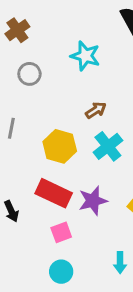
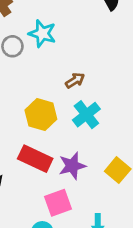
cyan star: (85, 56) -> (42, 33), moved
pink square: (61, 232) -> (58, 203), moved, size x1.4

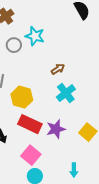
yellow hexagon: (41, 115) -> (22, 97), moved
pink square: (58, 203) -> (31, 155), moved, turned -30

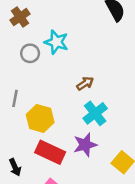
purple star: (56, 129) -> (85, 145), moved

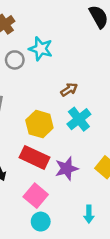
yellow hexagon: (40, 118) -> (39, 124), moved
purple star: (85, 145) -> (67, 168), moved

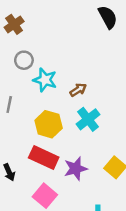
cyan star: (41, 49) -> (45, 80), moved

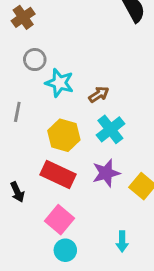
purple star: (76, 169) -> (106, 173), moved

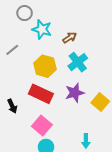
gray line: (17, 112) -> (12, 50), turned 40

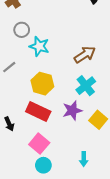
brown arrow: (70, 38) -> (85, 55), moved, size x1.5
cyan cross: (78, 62) -> (86, 86), moved

